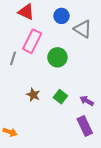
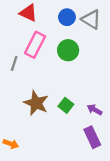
gray triangle: (83, 29) -> (91, 19), moved
green circle: (57, 57) -> (68, 50), moved
brown star: (33, 95) -> (36, 103), size x1.6

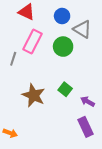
gray triangle: (91, 19) -> (82, 29), moved
green square: (66, 105) -> (65, 89), moved

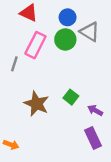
green circle: (63, 47) -> (65, 39), moved

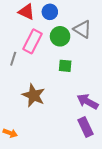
blue circle: (68, 17) -> (50, 12), moved
green square: (71, 97) -> (65, 66), moved, turned -32
purple arrow: (95, 110) -> (88, 101), size x1.5

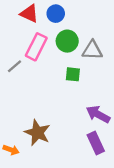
gray triangle: (82, 29) -> (92, 50), moved, turned -30
gray line: (13, 59) -> (14, 66), turned 32
brown star: (34, 95) -> (37, 133), moved

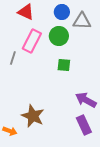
blue circle: (56, 14) -> (62, 12), moved
gray triangle: (92, 50) -> (82, 21), moved
gray line: (14, 66) -> (13, 58), turned -32

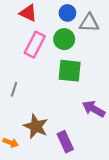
gray line: (13, 58) -> (14, 89), moved
green square: (64, 65) -> (70, 71), size x1.6
purple rectangle: (84, 125) -> (65, 142), moved

